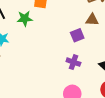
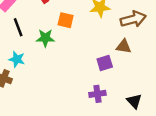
purple cross: (73, 62) -> (97, 94), turned -32

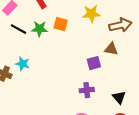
black line: (18, 27) -> (19, 29), turned -42
green star: (45, 38) -> (39, 29), moved
cyan star: (17, 59) -> (23, 64), moved

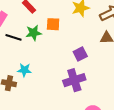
purple square: (94, 63) -> (80, 54), moved
purple cross: (87, 90) -> (74, 80), moved, size x1.5

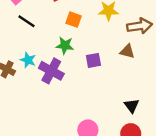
green star: (34, 33) -> (65, 45), moved
purple cross: (74, 80) -> (51, 71), moved, turned 30

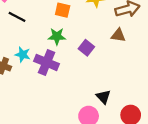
purple square: (93, 60) -> (86, 48), turned -35
black triangle: (132, 106) -> (103, 97), moved

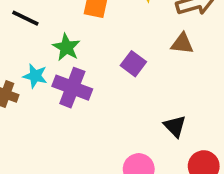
green star: (57, 36) -> (66, 47), moved, turned 30
black triangle: (103, 97) -> (175, 126), moved

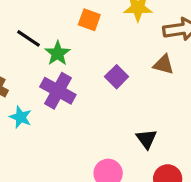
black line: (25, 18) -> (28, 38), moved
cyan star: (35, 76) -> (21, 117), moved

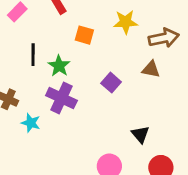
black line: (28, 38) -> (33, 55), turned 60

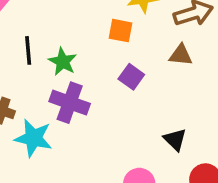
orange square: (84, 35) -> (121, 31), moved
cyan star: (31, 123) -> (33, 138), size x1.5

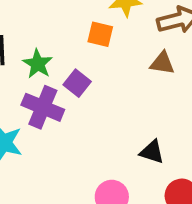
purple square: (131, 77) -> (77, 83), moved
black triangle: (175, 140) -> (152, 152), turned -30

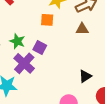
purple cross: (43, 107) -> (24, 63), turned 30
black triangle: (152, 152) -> (85, 76), turned -40

